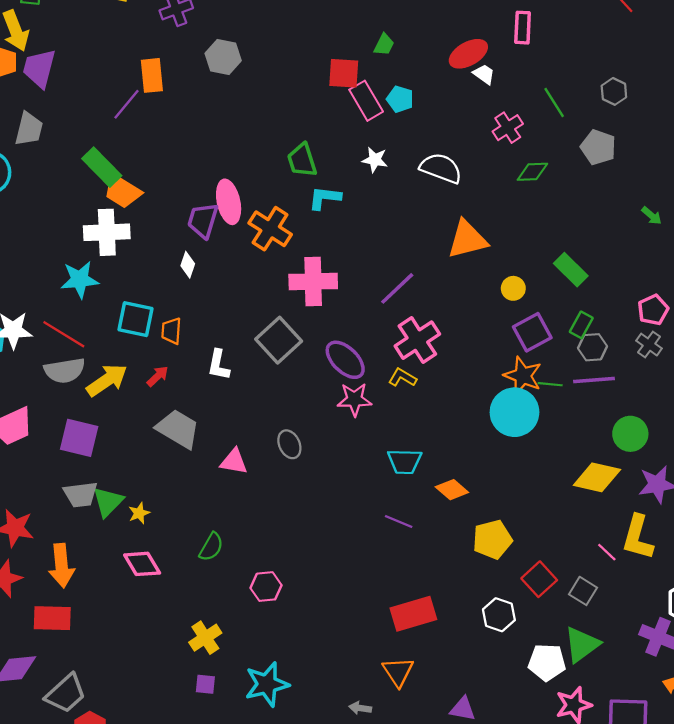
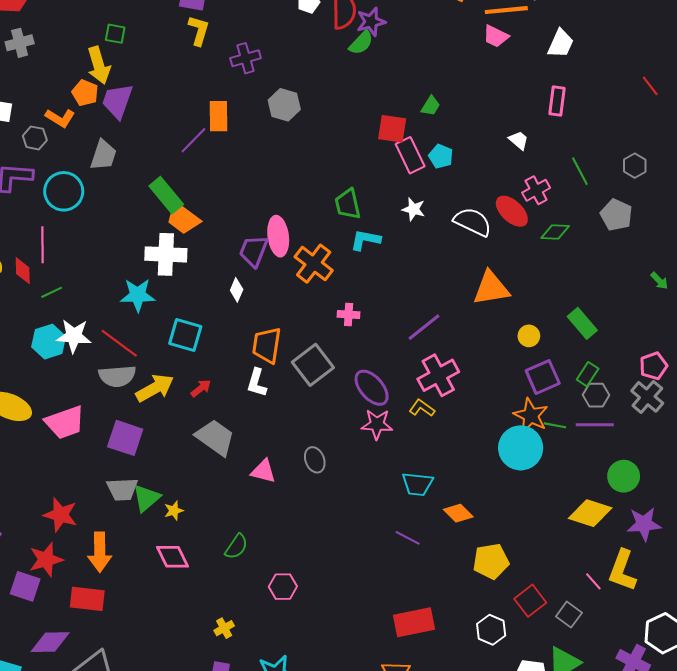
red ellipse: (468, 54) -> (512, 211), moved, turned 68
pink cross: (313, 281) -> (349, 315), size x0.5
orange trapezoid: (171, 331) -> (267, 345), moved, size x1.5
gray cross: (649, 345) -> (647, 397), size x1.4
yellow cross: (205, 638) -> (224, 628), size x0.7

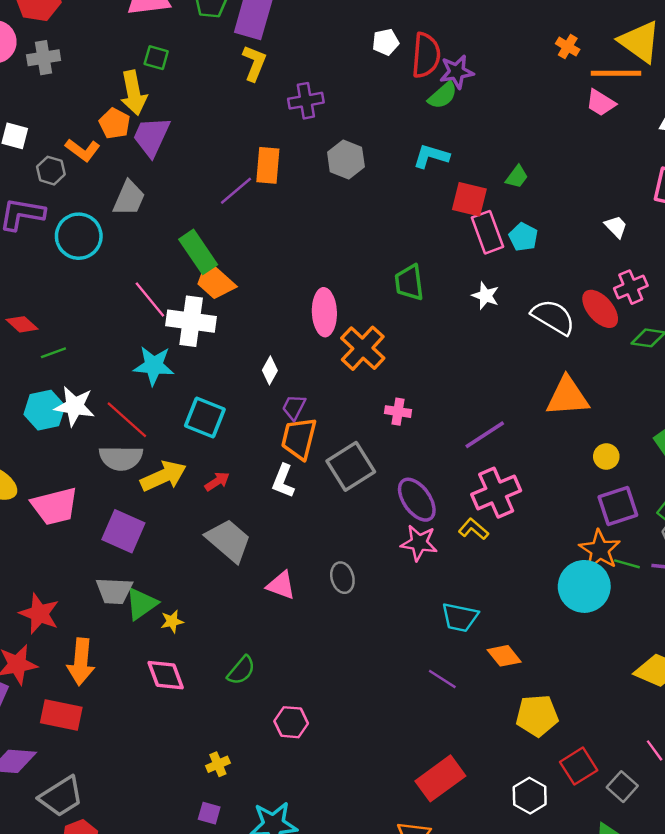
cyan L-shape: (365, 240) -> (431, 156), moved
pink line: (43, 245) -> (150, 300), moved, turned -44
purple trapezoid: (254, 251) -> (294, 407), moved, size x0.7
red diamond: (23, 271) -> (22, 324), turned -52
red rectangle: (414, 622) -> (440, 778), turned -30

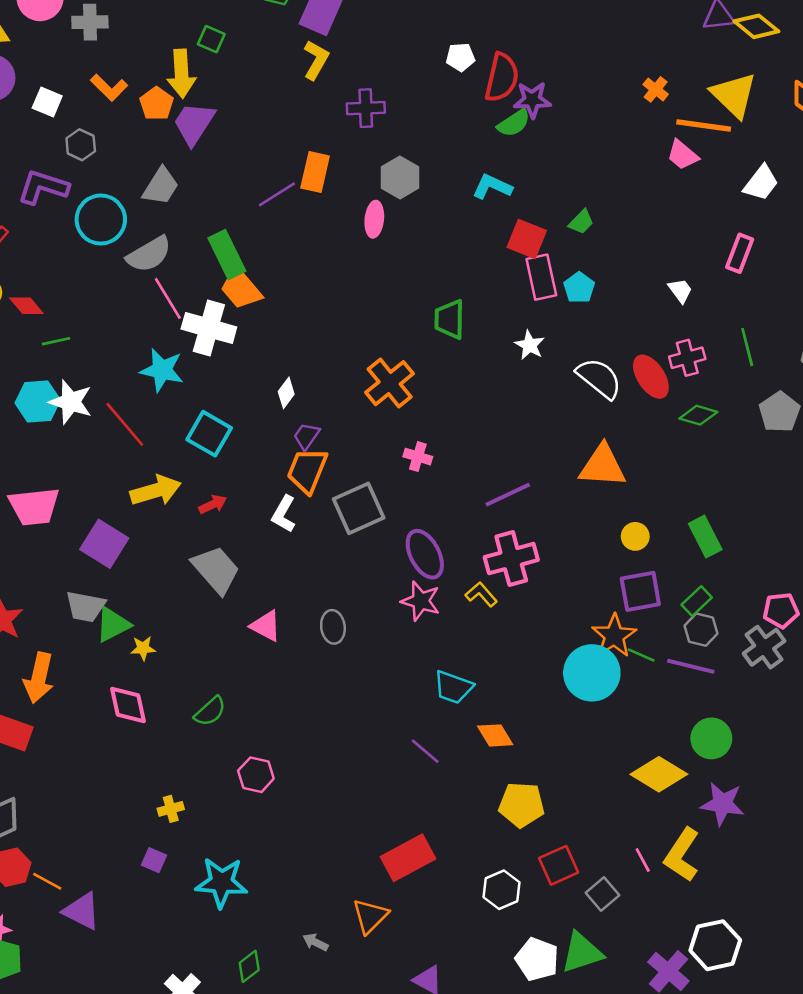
orange L-shape: (83, 150) -> (109, 88), moved
pink ellipse: (324, 312) -> (374, 219), moved, size x0.7
gray semicircle: (121, 458) -> (149, 254), moved, turned -39

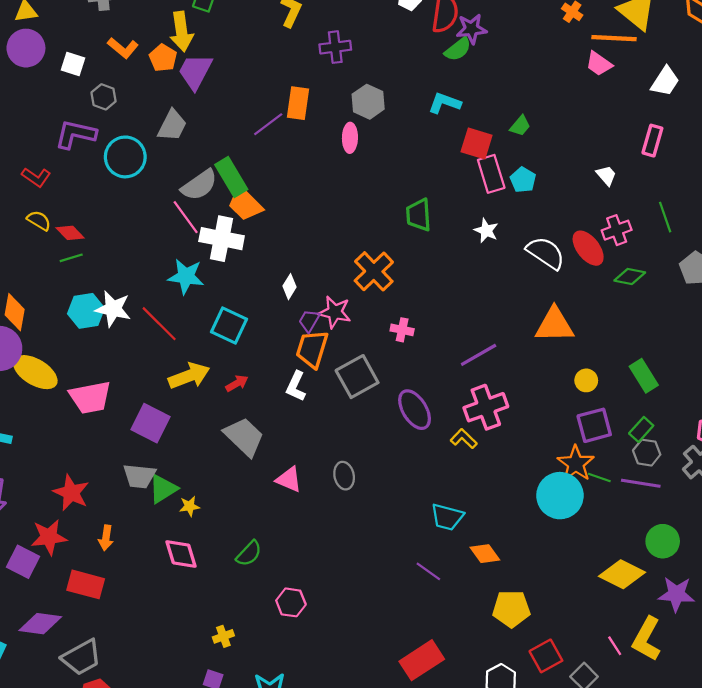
gray semicircle: (149, 254) -> (199, 185), moved
green line: (56, 341) -> (71, 258), moved
pink star: (421, 601) -> (335, 312), moved
orange arrow: (39, 678) -> (106, 538), size x0.6

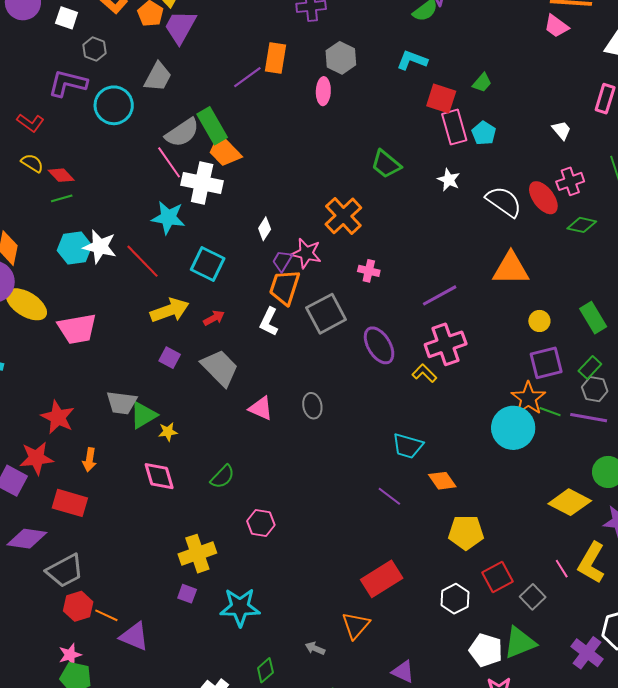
green trapezoid: (419, 215) -> (386, 164), turned -48
purple square: (150, 423) -> (170, 358), moved, size x0.6
yellow cross: (223, 636) -> (197, 554), size x1.8

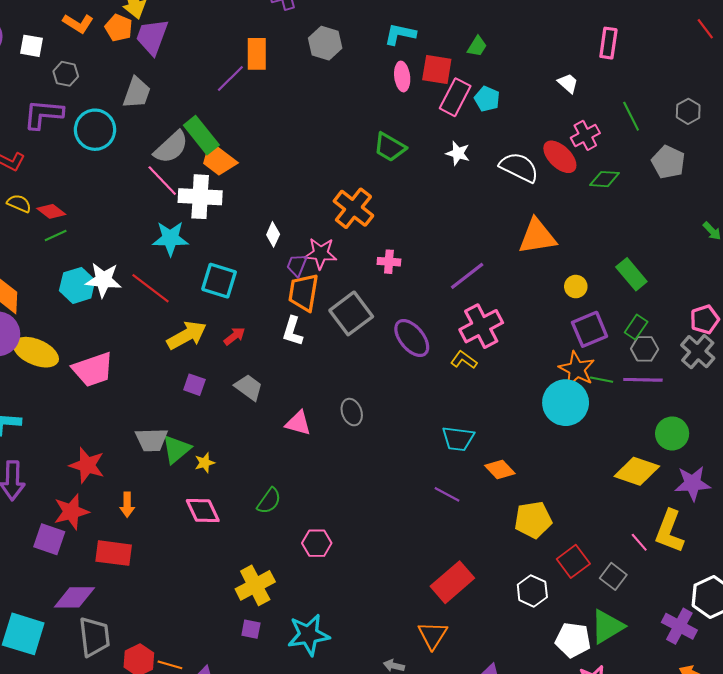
pink ellipse: (323, 91) -> (402, 76), moved
pink rectangle: (454, 127) -> (455, 97), turned 52
gray trapezoid: (220, 368) -> (249, 387), size x0.7
gray trapezoid: (65, 571) -> (94, 637), moved, turned -60

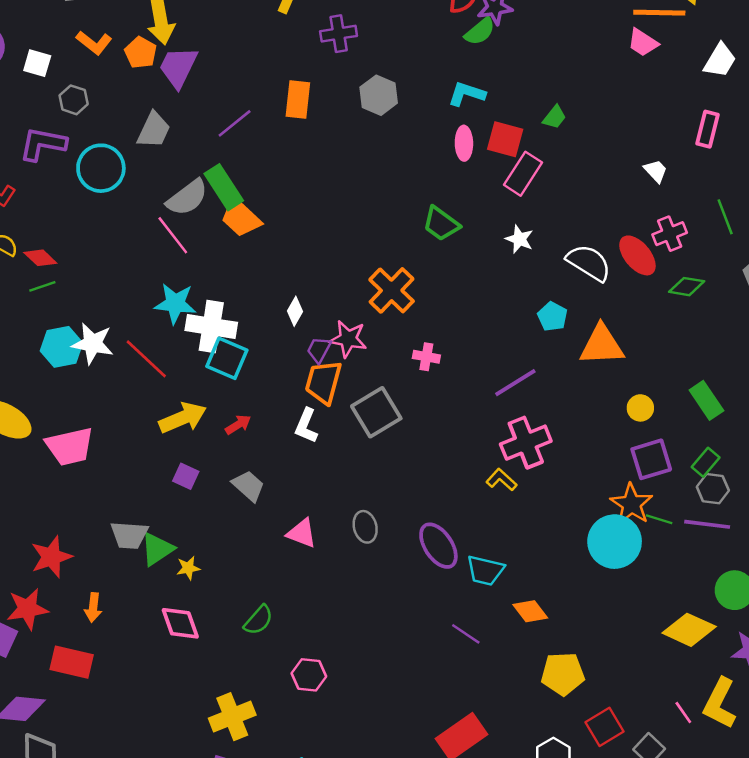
purple line: (230, 79) -> (235, 123), moved
cyan pentagon: (487, 99) -> (552, 316), moved
white cross: (200, 197) -> (211, 326), moved
purple ellipse: (412, 338) -> (438, 546), moved
red star: (87, 465) -> (51, 557), turned 30

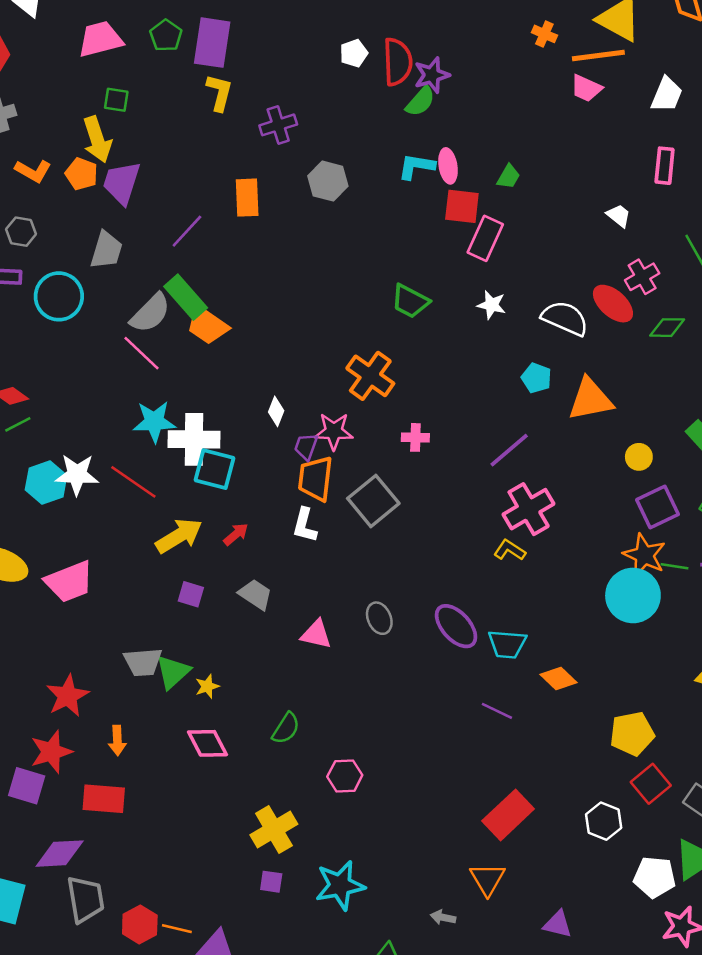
pink ellipse: (464, 143) -> (448, 166), moved
yellow pentagon: (563, 674) -> (632, 734), moved

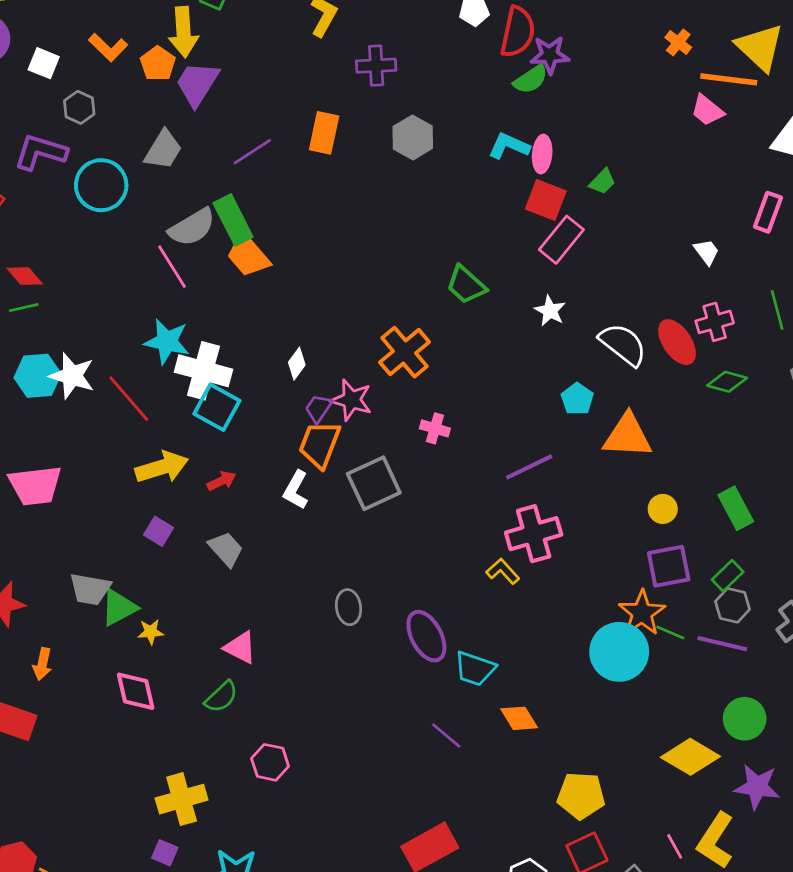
pink triangle: (316, 634) -> (240, 648), moved

